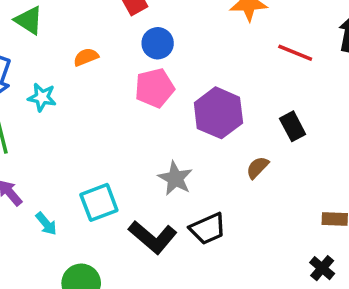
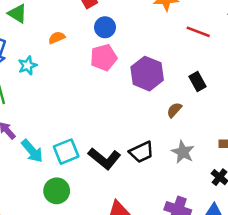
cyan star: (42, 97) -> (27, 65), turned -30
gray star: (175, 178) -> (183, 152), moved
cyan square: (99, 202) -> (66, 152), moved
cyan arrow: (46, 224) -> (32, 151), size x1.5

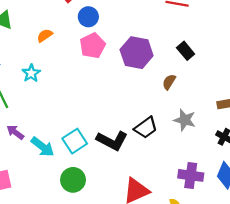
cyan star: (27, 65) -> (31, 73), moved

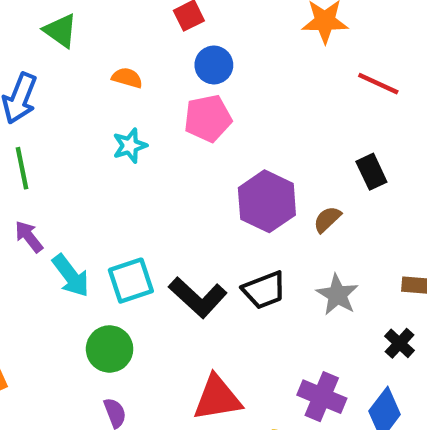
orange semicircle: (45, 35) -> (127, 78), turned 35
purple hexagon: (137, 53) -> (267, 201), moved
cyan star: (31, 73) -> (130, 146), moved

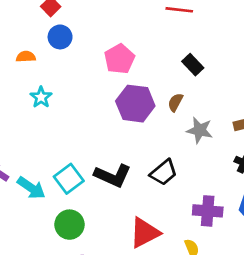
blue circle: (214, 65) -> (60, 37), moved
pink pentagon: (208, 118) -> (119, 59), moved
black trapezoid: (264, 290) -> (164, 172), moved
gray star: (337, 295) -> (200, 130), moved

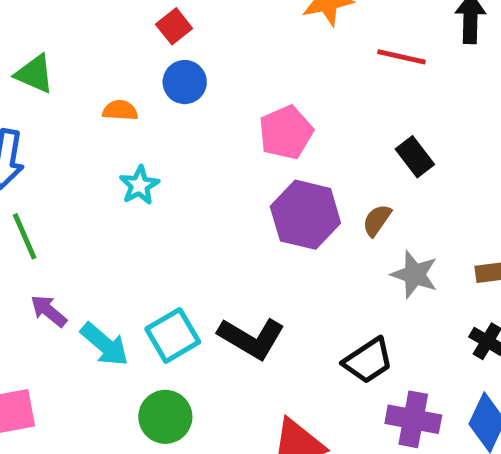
black trapezoid: (164, 172) -> (368, 361), moved

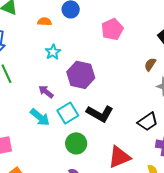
purple hexagon: (305, 215) -> (81, 75), moved
purple arrow: (49, 311) -> (46, 92), moved
green circle: (165, 417) -> (76, 143), moved

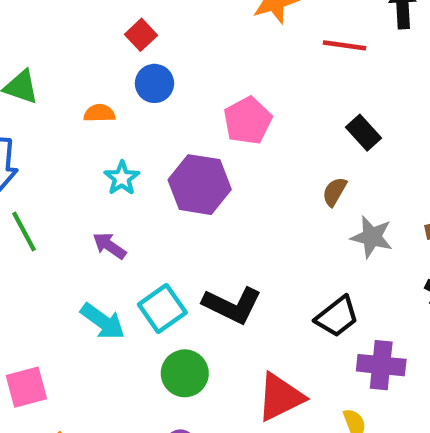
purple hexagon: (81, 75) -> (200, 185), moved
purple arrow: (46, 92) -> (109, 246), moved

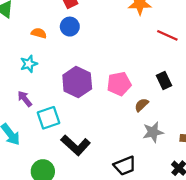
pink pentagon: (248, 121) -> (119, 84), moved
cyan star: (122, 178) -> (29, 64), moved
gray star: (372, 237) -> (153, 132), turned 30
cyan square: (162, 308) -> (49, 118), moved

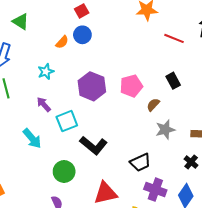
orange semicircle: (39, 33) -> (62, 42), moved, turned 120

